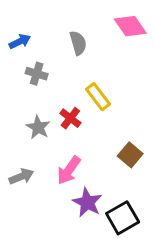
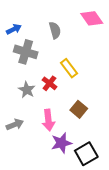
gray cross: (37, 74) -> (26, 52), size x1.5
brown square: (130, 155) -> (79, 109), moved
pink arrow: (69, 170) -> (48, 120), turned -42
purple star: (87, 202) -> (61, 143), turned 30

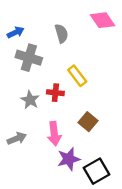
red cross: (49, 83) -> (55, 93), turned -32

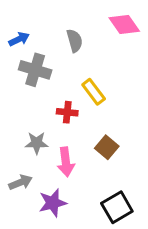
gray star: (30, 100) -> (37, 143), moved, turned -30
gray arrow: (17, 138) -> (20, 182), moved
purple star: (69, 159) -> (53, 203), moved

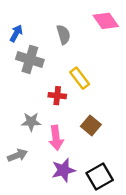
blue arrow: (19, 39) -> (16, 33), turned -35
purple star: (53, 203) -> (63, 170), moved

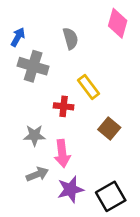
pink diamond: (106, 21) -> (118, 23), turned 50
brown square: (91, 125) -> (109, 129), moved
gray arrow: (17, 155) -> (37, 174), moved

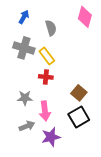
blue arrow: (18, 37) -> (24, 17), moved
yellow rectangle: (89, 87) -> (47, 56), moved
black square: (111, 196) -> (79, 117), moved

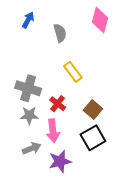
gray cross: (24, 48) -> (28, 88), moved
yellow rectangle: (47, 56) -> (73, 72), moved
red cross: (46, 77) -> (58, 104), moved, turned 32

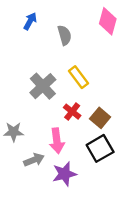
gray cross: (28, 88) -> (43, 86), moved, turned 30
red cross: (58, 104) -> (72, 112), moved
gray star: (29, 115) -> (14, 132), moved

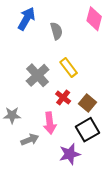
blue arrow: (30, 21) -> (26, 19), size x1.5
purple star: (64, 174) -> (70, 154), moved

